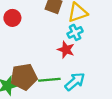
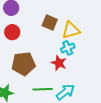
brown pentagon: (24, 77) -> (24, 64), moved

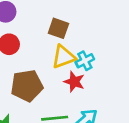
yellow triangle: (71, 30) -> (64, 57), moved

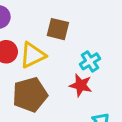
yellow triangle: (64, 57) -> (33, 55), moved

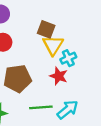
yellow triangle: (33, 55) -> (53, 45), moved, turned -40

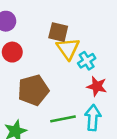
red star: (59, 76) -> (97, 86), moved
cyan arrow: (68, 110) -> (93, 118), turned -40

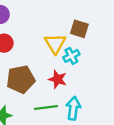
brown square: (58, 32) -> (79, 29), moved
red star: (97, 86) -> (58, 79), moved

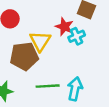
yellow triangle: (55, 44) -> (40, 41), moved
red star: (58, 79) -> (64, 27), moved

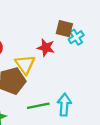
cyan cross: (77, 36) -> (76, 37), moved

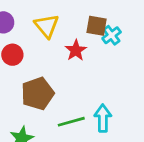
red star: (46, 48) -> (76, 50), turned 30
yellow triangle: (25, 64) -> (47, 26), moved

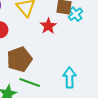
green line: (71, 122) -> (30, 82), moved, turned 36

